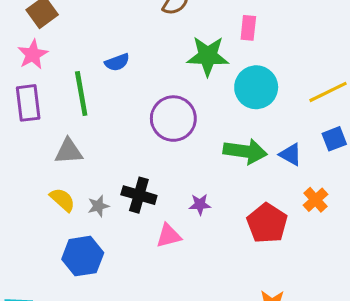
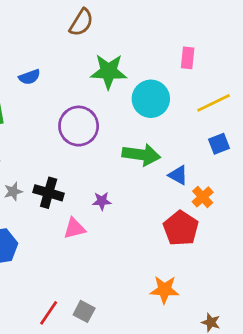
pink rectangle: (248, 28) -> (188, 58), moved
blue triangle: (291, 154) -> (178, 175), moved
gray star: (98, 206) -> (13, 191), moved
red pentagon: (267, 223) -> (181, 228), moved

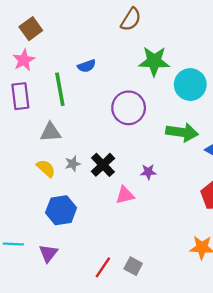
black cross: (49, 193) -> (103, 165), turned 30

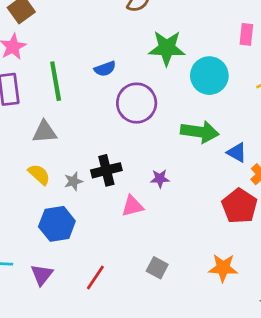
blue semicircle: (87, 66) -> (105, 69), moved
gray star: (73, 164) -> (73, 181), moved
black cross: (103, 165) -> (106, 170), turned 30
gray square: (133, 266) -> (157, 268), moved
red line: (103, 267) -> (95, 277), moved

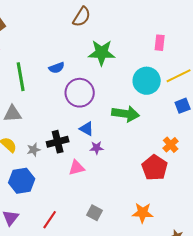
cyan circle: (209, 76) -> (147, 81), moved
blue triangle: (237, 152) -> (87, 129), moved

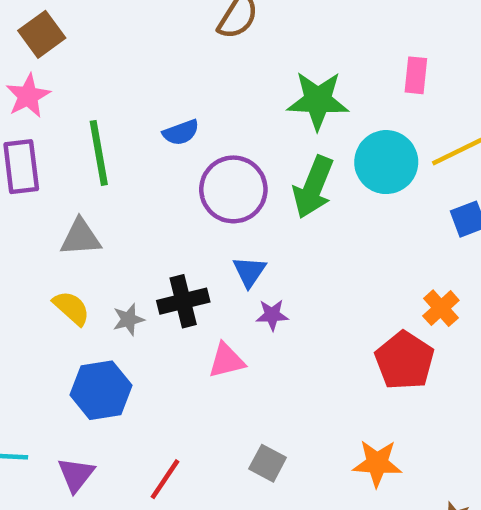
green star: (102, 53) -> (318, 100), moved
green arrow: (126, 114) -> (313, 187), moved, turned 104
blue triangle: (87, 129) -> (249, 272), turned 35

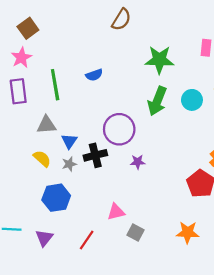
cyan circle: (386, 162) -> (192, 100), moved, size x0.7
purple circle: (233, 189) -> (119, 129), moved
blue triangle: (249, 272) -> (69, 141), moved
pink triangle: (227, 361) -> (116, 212), moved

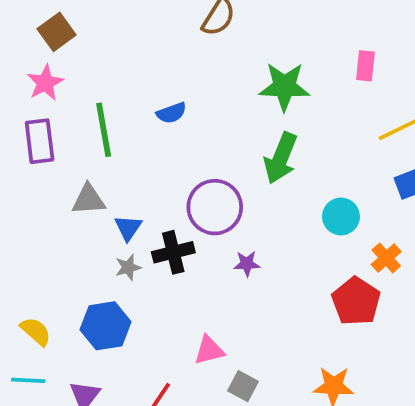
cyan circle: (192, 100) -> (341, 217), moved
yellow semicircle: (42, 159) -> (36, 331), moved

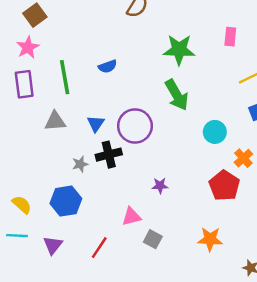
green arrow: (281, 158) -> (177, 95), turned -52
blue triangle: (128, 228) -> (96, 124), moved
purple star: (247, 264) -> (160, 186), moved

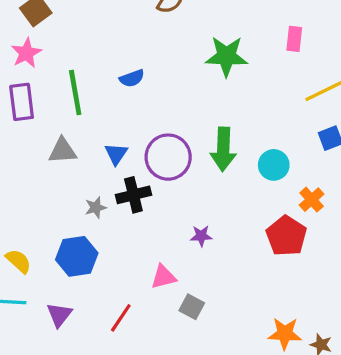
green arrow: (177, 95) -> (223, 149), moved, turned 32
orange star: (210, 239) -> (285, 334), moved

